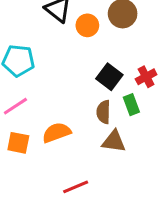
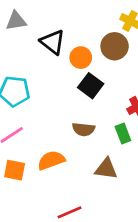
black square: (109, 77) -> (91, 86), moved
brown semicircle: (104, 112) -> (84, 129), moved, turned -85

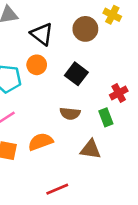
brown circle: (115, 46) -> (85, 29), moved
orange circle: (81, 58) -> (37, 65), moved

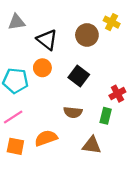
green rectangle: (106, 117) -> (106, 116), turned 35

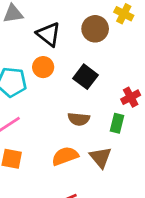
orange semicircle: (46, 138) -> (65, 156), moved
brown triangle: (92, 145) -> (101, 157), turned 42

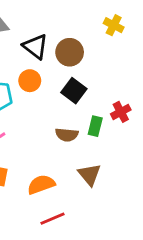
brown circle: (95, 29) -> (70, 52), moved
green rectangle: (117, 123) -> (95, 126), moved
orange semicircle: (65, 156) -> (41, 184), moved

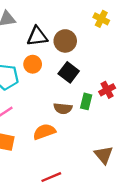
black triangle: (35, 47) -> (37, 36), turned -45
brown triangle: (89, 175) -> (104, 155), moved
orange semicircle: (41, 184) -> (44, 132), moved

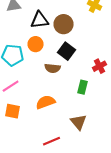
green rectangle: (86, 101) -> (83, 87), moved
brown semicircle: (63, 108) -> (53, 68), moved
brown triangle: (104, 155) -> (79, 122), moved

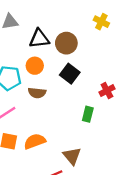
brown semicircle: (53, 68) -> (37, 93), moved
orange semicircle: (46, 102) -> (35, 141), moved
brown triangle: (79, 122) -> (72, 156), moved

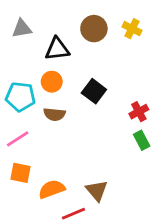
brown circle: (66, 43) -> (94, 29), moved
green rectangle: (88, 114) -> (142, 140), moved, turned -42
orange semicircle: (35, 141) -> (52, 189), moved

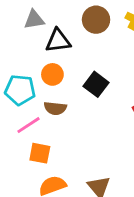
gray triangle: (22, 29) -> (34, 20), moved
pink line: (18, 139) -> (29, 125), moved
orange square: (20, 173) -> (40, 153), moved

